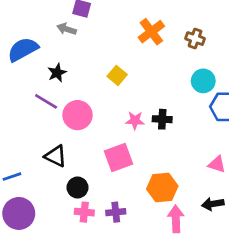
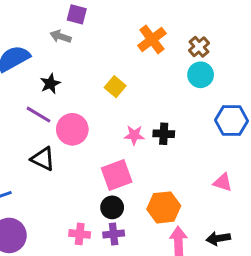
brown cross: (195, 39) -> (199, 47), turned 30
cyan circle: (203, 81) -> (201, 75), moved
black triangle: (56, 156) -> (43, 159), moved
black circle: (78, 188) -> (112, 207), moved
black arrow: (213, 204) -> (218, 238), moved

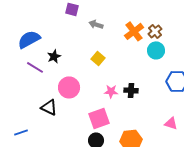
gray arrow: (61, 36) -> (96, 24), moved
orange cross: (152, 39) -> (134, 31), moved
purple line: (38, 115) -> (35, 67), moved

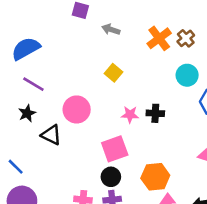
cyan circle: (156, 50) -> (187, 75), moved
black star: (54, 56) -> (27, 113), moved
blue line: (21, 132) -> (16, 167), turned 64

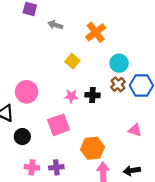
brown cross: (186, 38) -> (118, 84), moved
yellow square: (113, 73) -> (72, 61), moved
black circle: (111, 177) -> (22, 137), moved

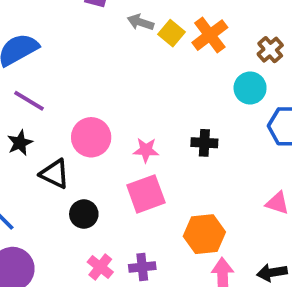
yellow square: (72, 61) -> (172, 33), moved
brown cross: (118, 84) -> (270, 50), moved
pink star: (71, 96) -> (146, 150), moved
pink cross: (32, 167) -> (100, 267), turned 32

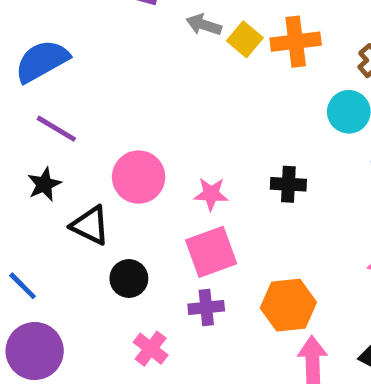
orange cross: (210, 35) -> (296, 42), turned 30
purple cross: (142, 267) -> (206, 308), moved

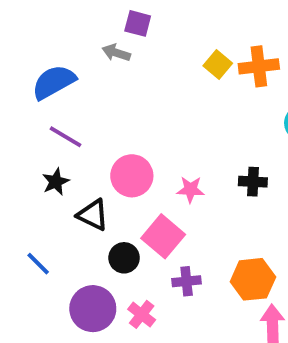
gray arrow: (204, 25) -> (116, 53), moved
pink square: (211, 252) -> (163, 236), moved, turned -30
purple circle: (35, 351) -> (93, 309), moved

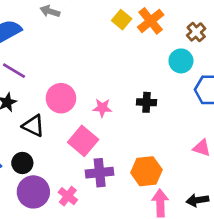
orange cross: (259, 66) -> (151, 21), turned -32
black circle: (124, 258) -> (22, 163), moved
purple cross: (187, 281) -> (100, 173), size x1.4

